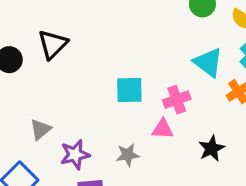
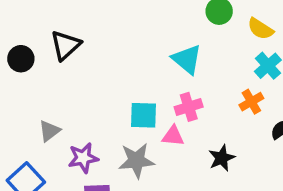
cyan triangle: (208, 62) -> (187, 59), moved
cyan square: (129, 90) -> (143, 115), moved
gray star: (128, 155) -> (136, 161), size x1.5

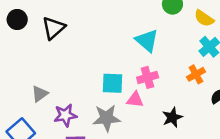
black circle: (21, 59) -> (17, 20), moved

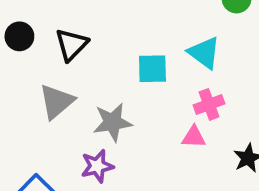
cyan square: (113, 83) -> (152, 69), moved
gray triangle: (40, 94) -> (57, 102), moved, size x1.5
gray star: (106, 118) -> (112, 122), moved

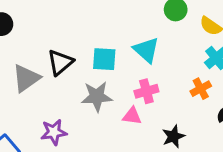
black triangle: (71, 45) -> (60, 62), moved
gray star: (112, 122) -> (97, 96), moved

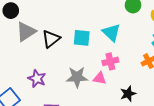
gray triangle: (26, 78) -> (26, 32), moved
gray star: (97, 96) -> (77, 77), moved
purple star: (54, 132) -> (37, 79), moved, turned 30

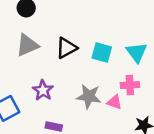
gray triangle: (26, 32) -> (27, 45), moved

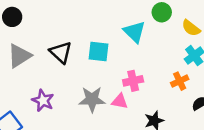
black triangle: (66, 48) -> (61, 52), turned -40
cyan triangle: (137, 52) -> (134, 32), moved

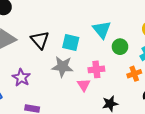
green circle: (162, 12) -> (120, 47), moved
gray star: (92, 99) -> (63, 67), moved
pink triangle: (120, 101) -> (84, 85), turned 40

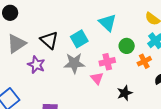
cyan square: (71, 43) -> (79, 39), turned -36
green circle: (120, 47) -> (127, 46), moved
purple star: (21, 78) -> (36, 65), moved

